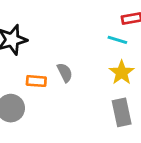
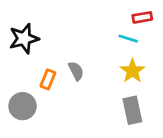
orange rectangle: (36, 81) -> (48, 79), turned -72

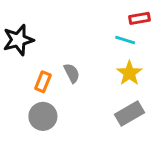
gray circle: (23, 106) -> (43, 116), moved
gray rectangle: (132, 110) -> (129, 113), turned 72

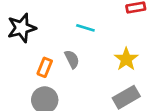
cyan line: (125, 40) -> (85, 28), moved

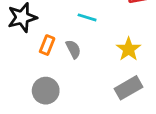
orange rectangle: (45, 67) -> (47, 45), moved

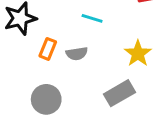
gray semicircle: (73, 49) -> (77, 54), turned 108
gray rectangle: (129, 88) -> (120, 93), moved

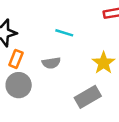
orange rectangle: (48, 49) -> (16, 59), moved
gray circle: (46, 99) -> (19, 85), moved

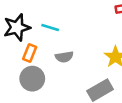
cyan line: (64, 33) -> (50, 27), moved

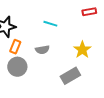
cyan line: (50, 27) -> (50, 24), moved

